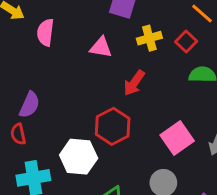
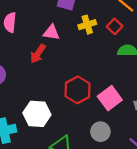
red arrow: (134, 83) -> (38, 54), moved
red hexagon: (113, 126) -> (78, 90), moved

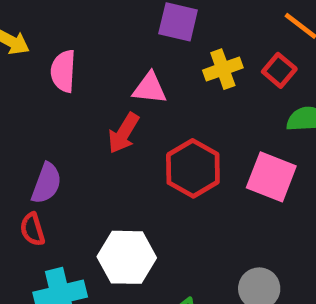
red hexagon: (78, 90) -> (193, 168), moved
pink square: (110, 98) -> (271, 177), moved, turned -30

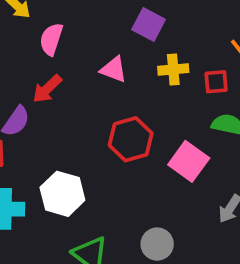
red square: (279, 70) -> (216, 82), turned 30
red arrow: (124, 133) -> (47, 89), moved

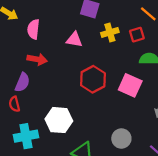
red arrow: (47, 89) -> (37, 59), turned -114

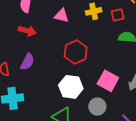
purple semicircle: (22, 82) -> (27, 62), moved
pink square: (130, 85) -> (108, 81), moved
white hexagon: (59, 120) -> (71, 87), moved

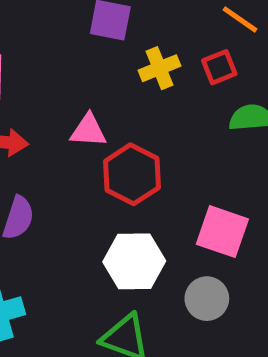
pink triangle: (62, 16) -> (88, 131), moved

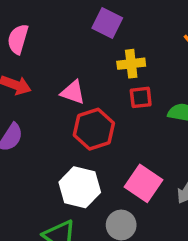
red square: (219, 67) -> (141, 97), moved

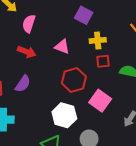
pink triangle: (73, 92) -> (62, 47), moved
pink square: (143, 183) -> (100, 101), moved

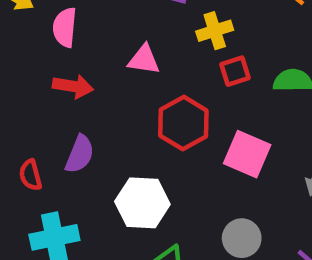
white hexagon: (64, 115) -> (142, 203), moved

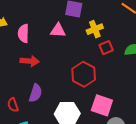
pink triangle: (144, 60) -> (58, 30), moved
pink square: (247, 154) -> (102, 105), moved

